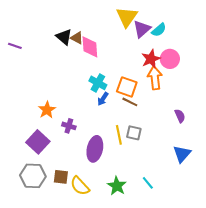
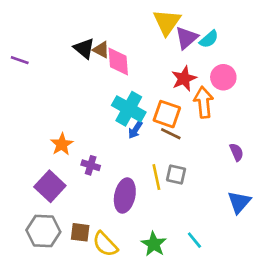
red star: (151, 59) -> (184, 79), moved
cyan cross: (98, 83) -> (129, 109), size x1.4

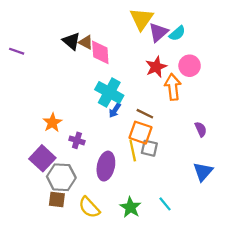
orange square: (167, 114) -> (140, 133), moved
gray hexagon: (43, 231) -> (61, 177), moved
brown square: (80, 232) -> (57, 200), moved

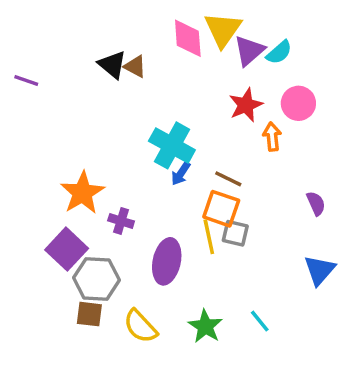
pink diamond: (100, 52) -> (188, 38), moved
orange arrow: (173, 87) -> (272, 137), size x0.7
orange star: (52, 123) -> (82, 193), size x1.4

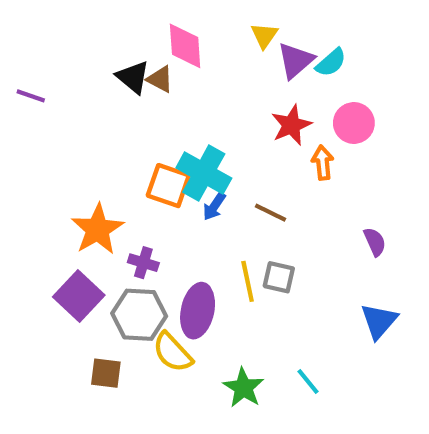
yellow triangle: (223, 30) -> (264, 35), size x0.6
pink diamond: (188, 38) -> (185, 46), moved
orange square: (221, 209) -> (168, 186), moved
gray hexagon: (96, 279) -> (139, 315), moved
yellow semicircle: (140, 326) -> (173, 352), moved

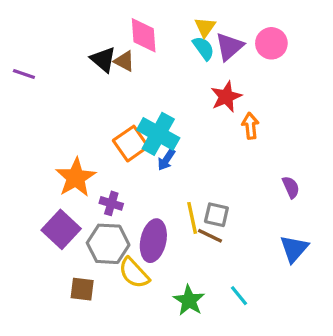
cyan semicircle: (331, 63) -> (203, 48), moved, turned -85
pink circle: (354, 123) -> (271, 43), moved
orange square: (168, 186) -> (131, 144), turned 36
brown line: (270, 213) -> (210, 236), moved

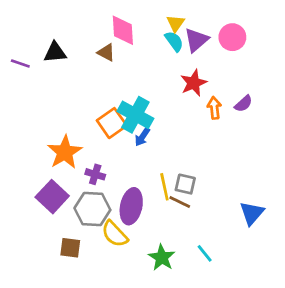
black triangle: (103, 59) -> (55, 52), moved, turned -45
purple semicircle: (291, 187) -> (243, 104), moved, turned 72

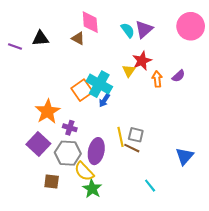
yellow triangle: (176, 23) -> (129, 71), moved
pink circle: (232, 37) -> (191, 26), moved, size x1.4
green star: (162, 258) -> (92, 189), moved

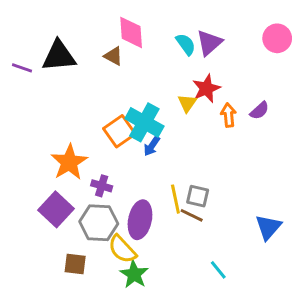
pink circle: (191, 26) -> (277, 38), size x0.7
black triangle: (40, 38) -> (59, 56), size x1.4

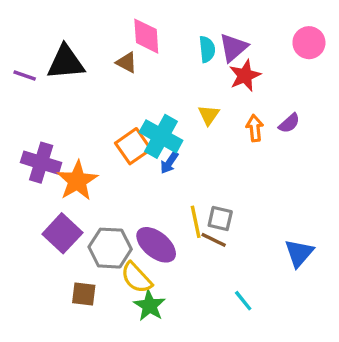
cyan semicircle: (186, 44) -> (207, 49), turned 30
red star: (206, 88) -> (245, 76), moved
purple cross: (102, 186) -> (41, 163), moved, size x1.6
purple ellipse: (140, 220) -> (156, 245), turned -63

